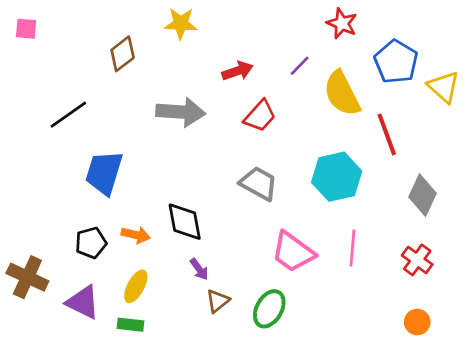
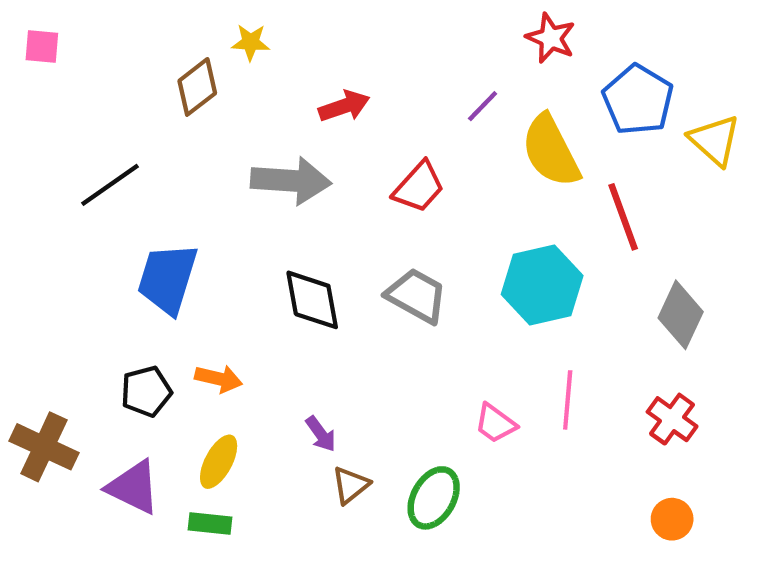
yellow star: (181, 23) -> (251, 42), moved, size x0.7
red arrow: (238, 71) -> (344, 106), moved
black diamond: (185, 222) -> (312, 300), moved
pink trapezoid: (293, 252) -> (495, 423), moved, size x0.6

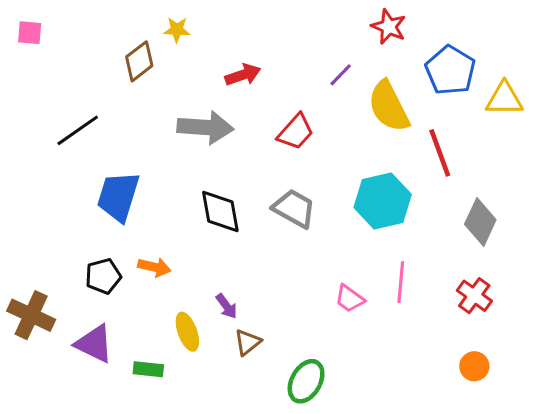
yellow triangle: (715, 140) -> (504, 99), turned -42
yellow ellipse: (219, 462) -> (187, 332), moved, turned -48
green ellipse: (434, 498) -> (306, 381), moved

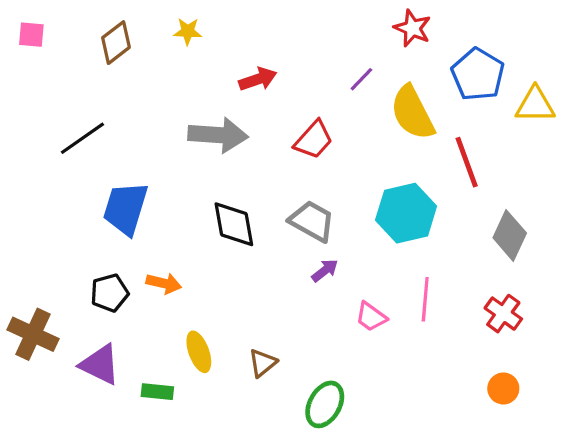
brown diamond: (139, 61) -> (116, 43), moved
purple arrow: (226, 306) -> (325, 271), moved, turned -92

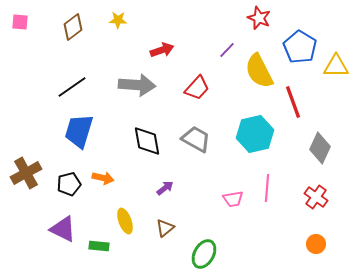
black line: (82, 138) -> (72, 87), moved
purple arrow: (325, 271) -> (165, 188), moved
pink trapezoid: (371, 317) -> (233, 199), turned -45
brown cross: (33, 334) -> (26, 173), moved, turned 36

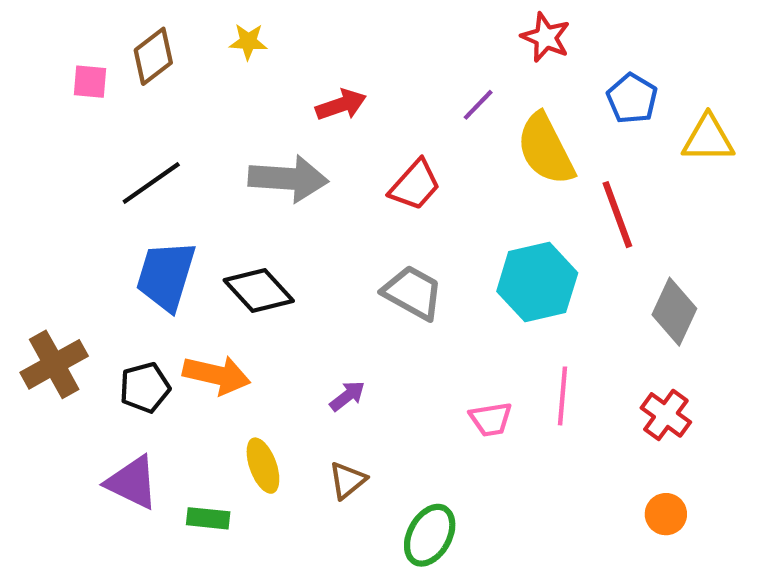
pink square: (20, 22) -> (90, 82), moved
blue pentagon: (300, 47) -> (632, 99), size x0.7
black diamond: (147, 141) -> (259, 290), moved, turned -32
orange arrow: (103, 178) -> (217, 375), size x1.4

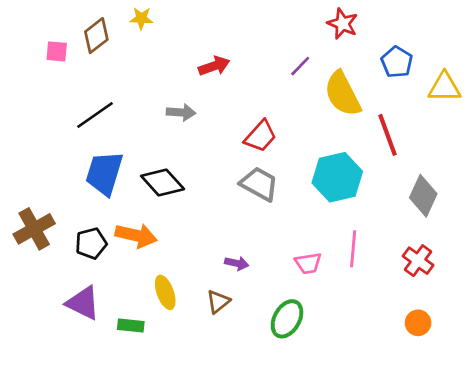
yellow star: (248, 42) -> (141, 18), moved
gray arrow: (288, 179) -> (181, 112), size x0.6
red trapezoid: (415, 185) -> (261, 136), moved
purple arrow: (347, 396) -> (237, 263), moved, turned 50
green ellipse: (430, 535) -> (287, 319), moved

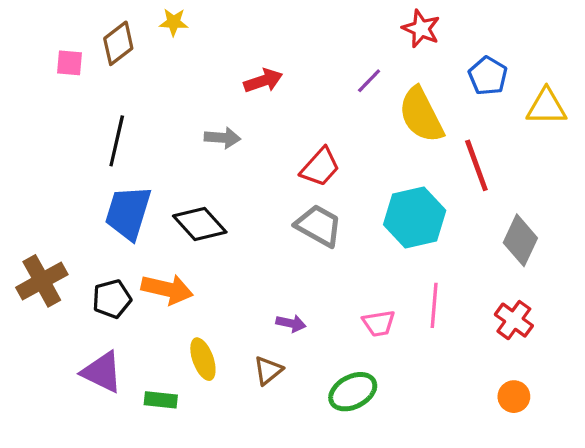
black line: (95, 115) -> (117, 141), turned -42
green ellipse: (287, 319) -> (353, 392), turned 33

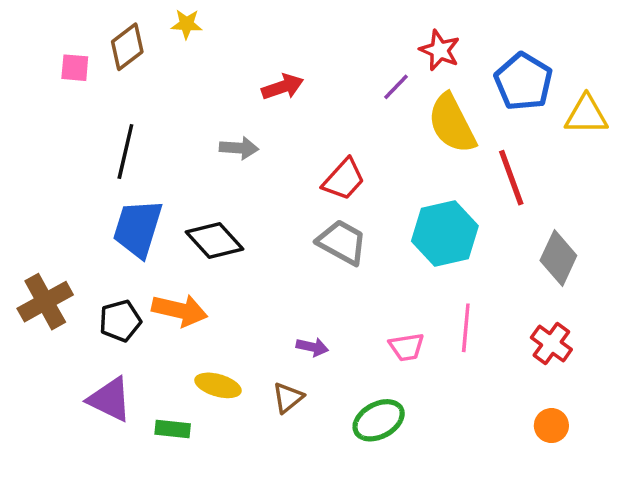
red star: (421, 29) -> (440, 50), moved
blue pentagon: (488, 76) -> (523, 82), size x1.4
yellow ellipse: (203, 359) -> (218, 385), turned -54

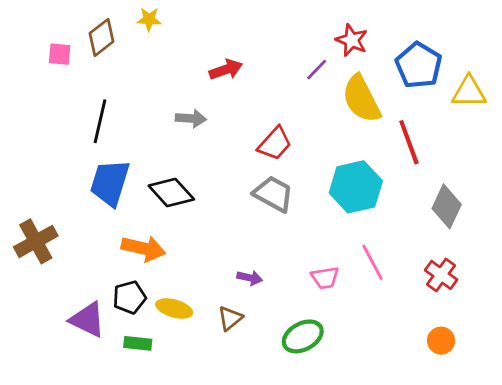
black pentagon: (120, 321) -> (129, 297), moved
pink line: (466, 328) -> (373, 262), turned -33

